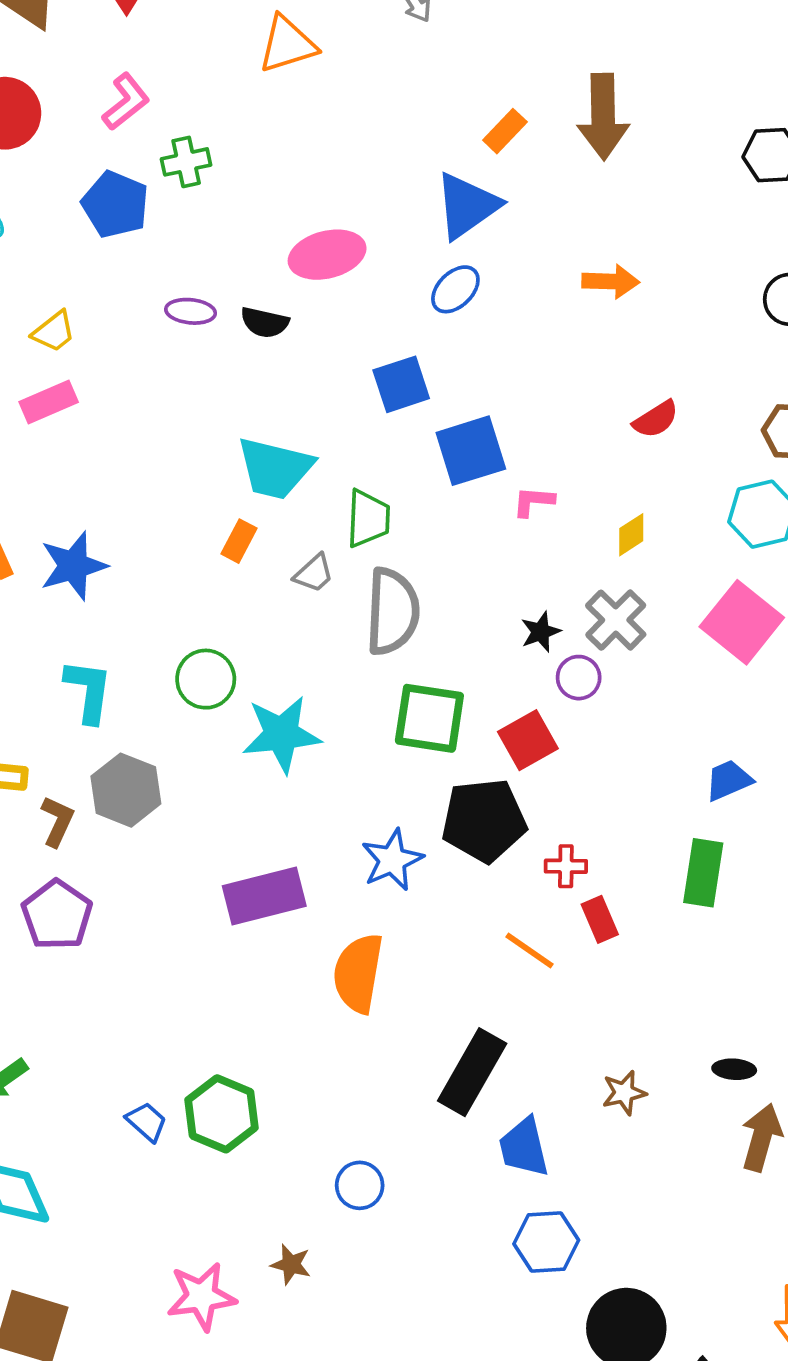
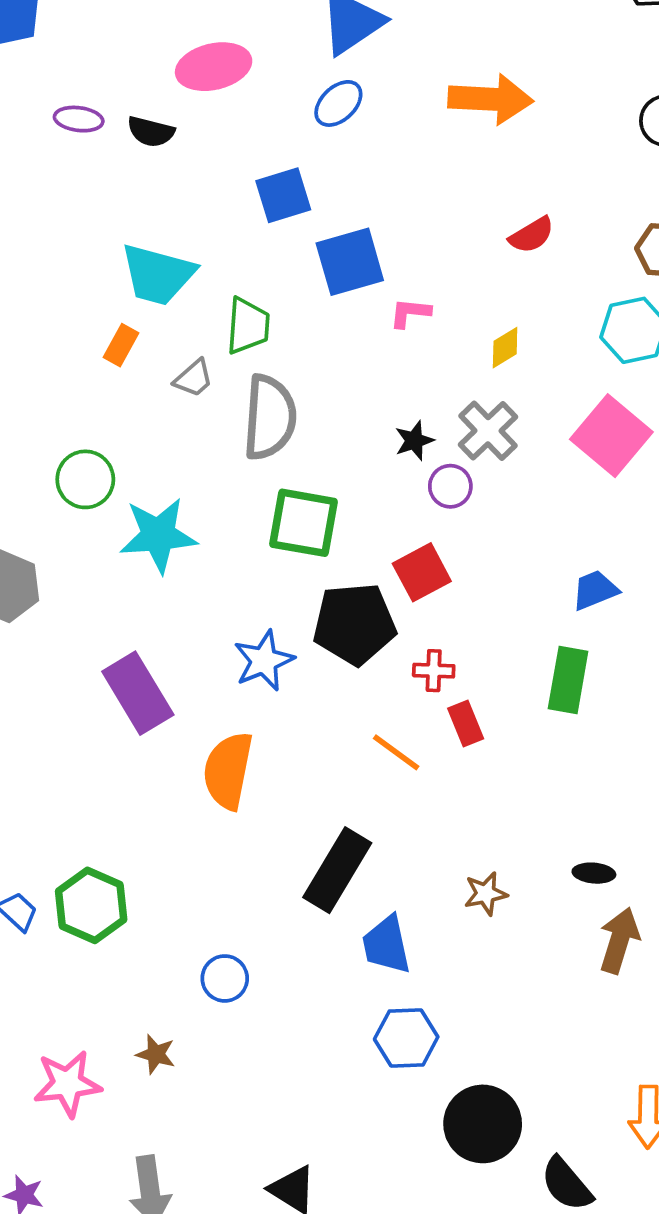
orange arrow: (611, 281) -> (491, 99), size x1.5
red square: (528, 740) -> (422, 572), moved
purple rectangle: (264, 896) -> (138, 693), turned 72

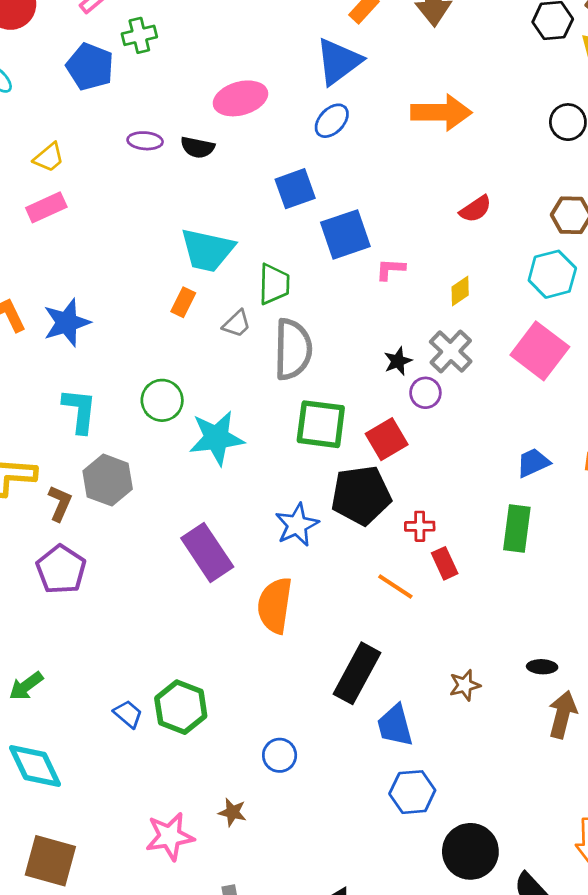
red square: (422, 572) -> (387, 439), moved

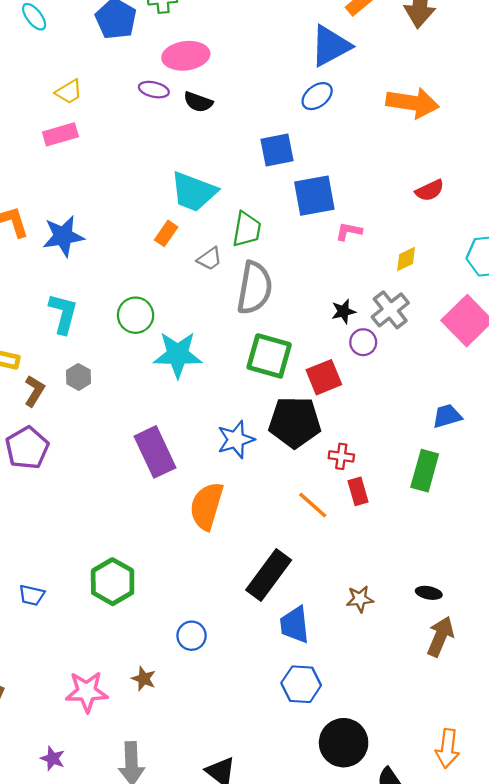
pink ellipse: (240, 98) -> (186, 56), moved
gray hexagon: (108, 480) -> (79, 377), size x0.6
blue trapezoid: (128, 714) -> (32, 595), moved, turned 144

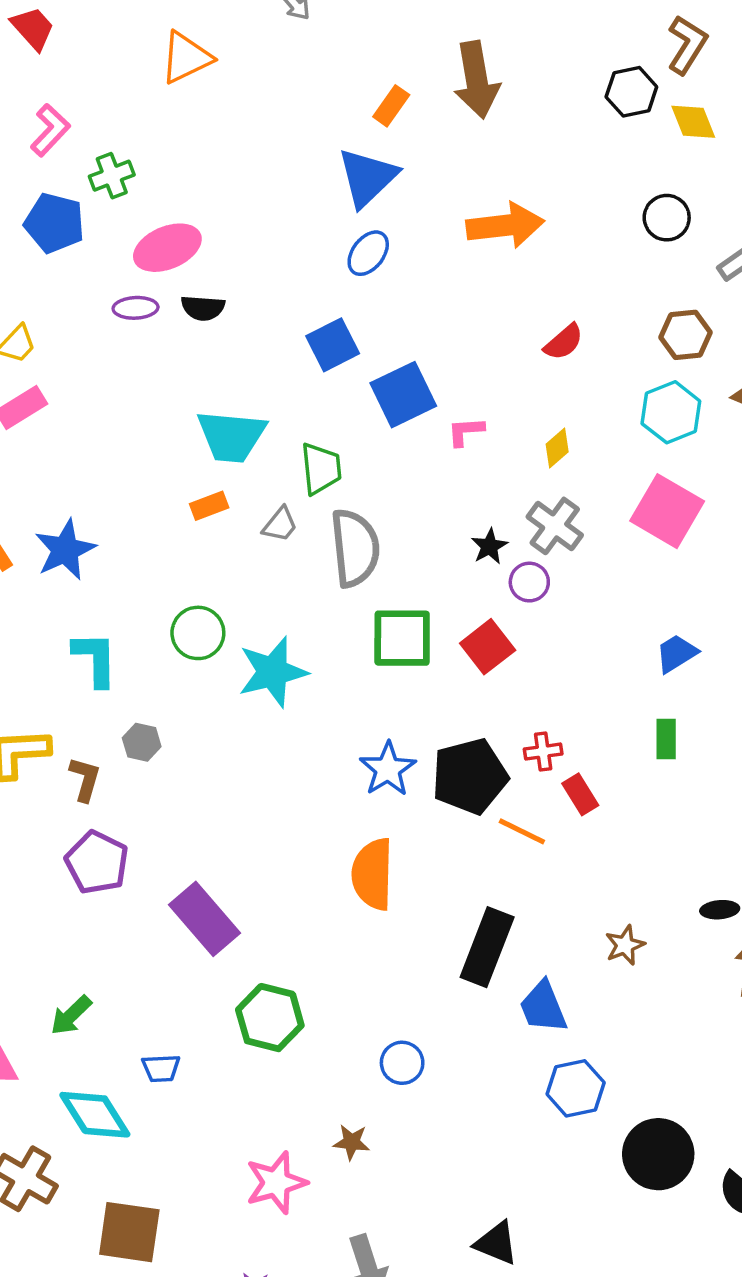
orange rectangle: (166, 233) -> (209, 506), turned 50
black pentagon: (295, 422) -> (470, 776), moved
purple rectangle: (155, 452) -> (204, 919), moved
green rectangle: (425, 471) -> (666, 739), size x0.7

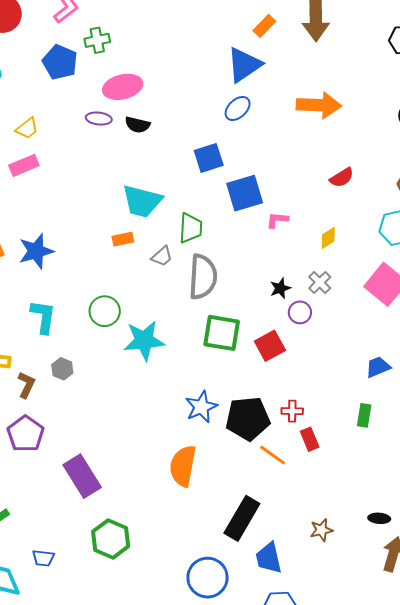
gray cross: (555, 526) -> (320, 283), size x0.7
blue circle: (402, 1063) -> (208, 578), moved, size x1.6

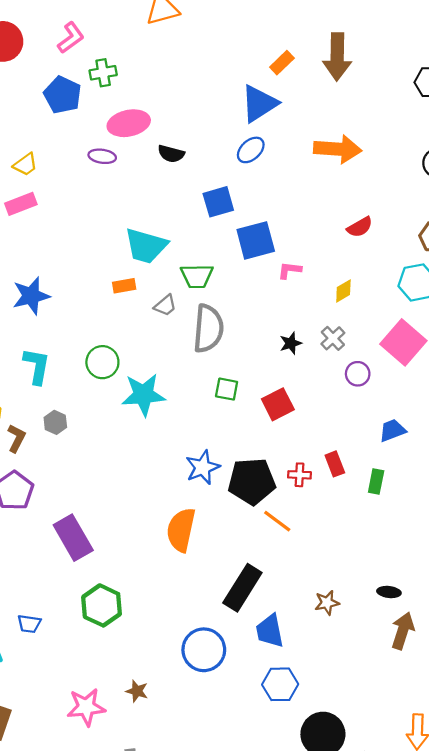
black semicircle: (137, 125) -> (171, 154), moved
green trapezoid: (191, 228) -> (197, 276), turned 84
purple circle: (300, 312) -> (358, 374), moved
green square: (222, 333) -> (227, 389), size x0.6
red rectangle: (310, 439) -> (335, 464), moved

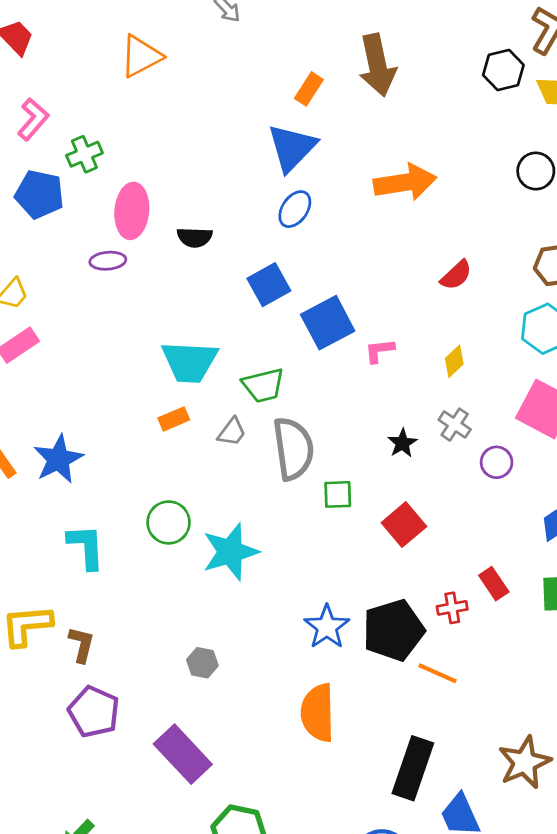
pink ellipse: (129, 123) -> (132, 211), turned -60
green square: (227, 389) -> (338, 494), moved
gray hexagon: (55, 422) -> (202, 663), moved
brown star: (327, 603) -> (525, 762), size x1.6

